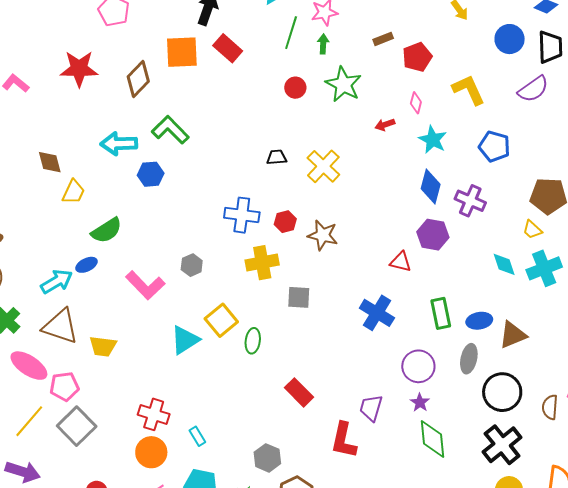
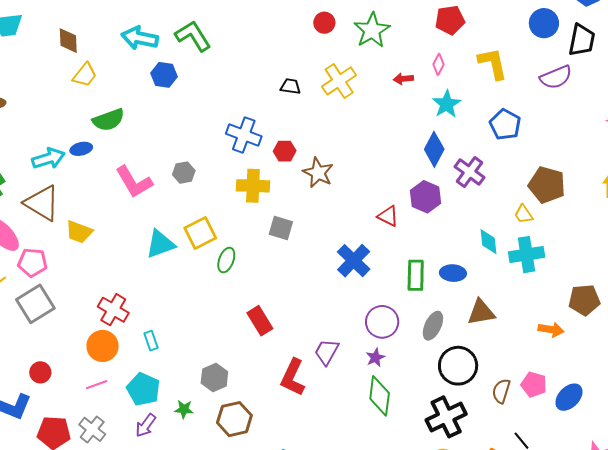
yellow cross: (323, 166) -> (339, 81), moved
blue ellipse: (479, 321) -> (453, 273), moved

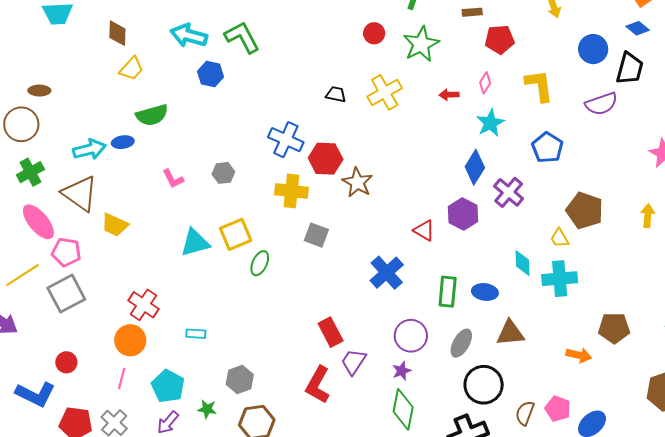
red hexagon: (285, 151) -> (326, 159), size x1.5
pink L-shape: (134, 182) -> (173, 179), size x0.6
red rectangle: (260, 321) -> (331, 332), moved
cyan rectangle: (151, 341) -> (196, 334), moved, turned -72
pink line: (97, 385) -> (122, 378), turned -60

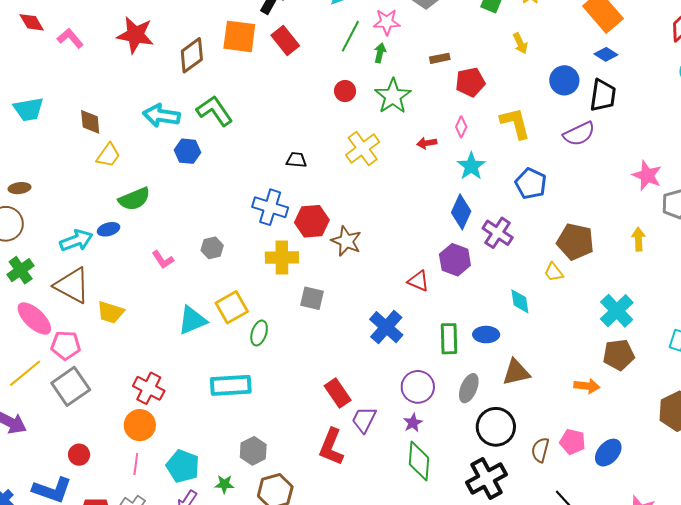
black trapezoid: (336, 94) -> (296, 160), moved
cyan cross: (560, 279) -> (617, 311), moved, turned -32
cyan rectangle: (196, 334) -> (231, 385), moved, size x2.0

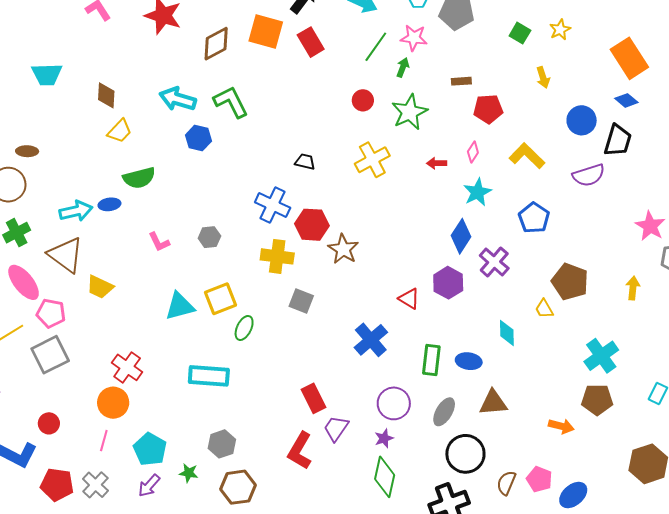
yellow L-shape: (515, 123) -> (527, 156), turned -39

